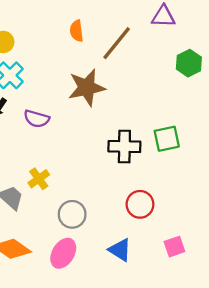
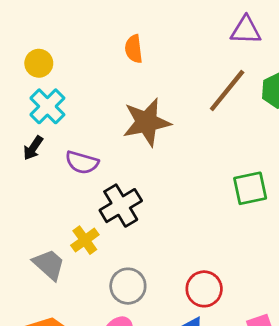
brown line: (117, 43) -> (227, 91), moved
black cross: (124, 147) -> (121, 206), moved, turned -32
red circle: (140, 204) -> (204, 289), moved

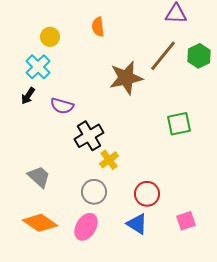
yellow circle: (39, 63) -> (50, 37), moved
brown star: (147, 122) -> (126, 78), moved
yellow cross: (85, 240) -> (109, 160), moved

